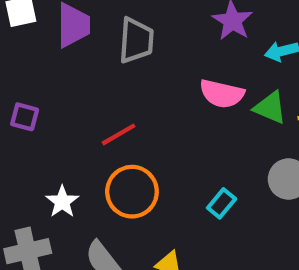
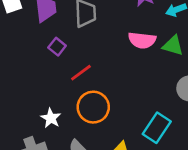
purple square: (25, 117) -> (57, 47), moved, turned 30
cyan rectangle: (222, 203) -> (157, 128), moved, size x1.6

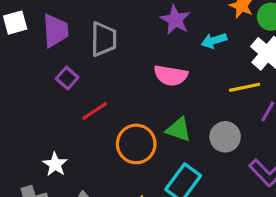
green triangle: (173, 46) -> (179, 130), moved
orange circle: (93, 107) -> (136, 144), moved

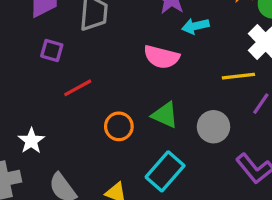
cyan arrow: (214, 41) -> (195, 26), moved
purple square: (67, 78) -> (52, 50), turned -30
orange circle: (136, 144) -> (119, 126), size x0.7

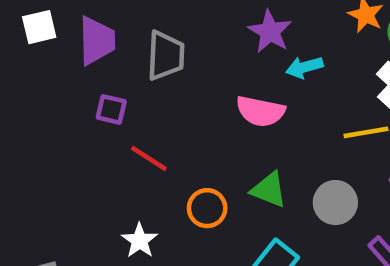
red line: (78, 88) -> (149, 158), turned 64
white star: (31, 141) -> (140, 241), moved

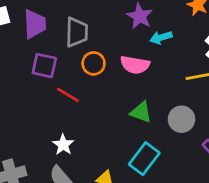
purple square: (111, 109) -> (44, 66), size x1.4
orange circle: (207, 208) -> (94, 63), moved

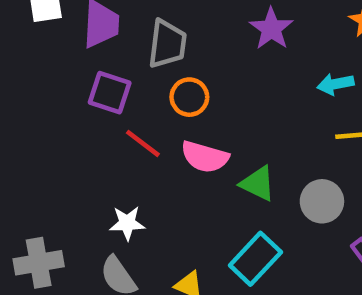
cyan arrow: (161, 37) -> (335, 84), moved
pink semicircle: (135, 65) -> (205, 157), moved
white star: (63, 145) -> (127, 223), turned 30

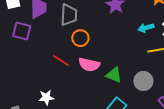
purple square: (110, 93) -> (22, 31), moved
white star: (127, 223) -> (46, 97), moved

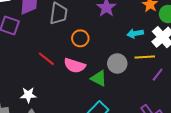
orange circle: (80, 38) -> (80, 38), moved
gray circle: (143, 81) -> (117, 64), moved

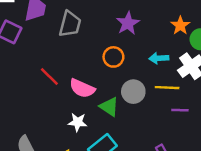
orange circle: (80, 38) -> (113, 57), moved
purple line: (158, 75) -> (180, 110), turned 48
white star: (28, 95) -> (78, 122), moved

